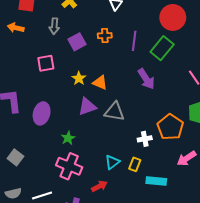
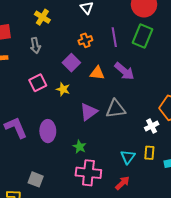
purple square: (77, 42) -> (71, 63), moved
yellow star: (79, 78) -> (63, 89), moved
purple arrow: (146, 79) -> (124, 71), moved
orange triangle: (100, 83) -> (97, 73), moved

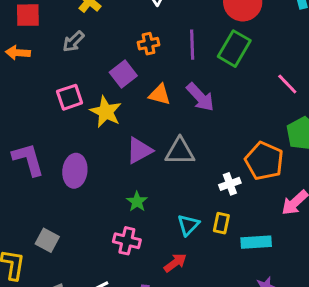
gray arrow: (35, 46) -> (73, 42), turned 49
yellow star: (63, 89) -> (106, 112), size x1.5
green star: (80, 147) -> (137, 202), moved
pink cross: (88, 173) -> (127, 241), size x0.7

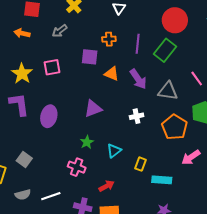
purple square: (123, 74) -> (90, 57), turned 36
yellow star: (106, 112) -> (22, 74), moved
gray triangle: (180, 151) -> (168, 91), moved
white cross: (230, 184) -> (137, 116), moved
cyan triangle: (188, 225) -> (114, 151), moved

